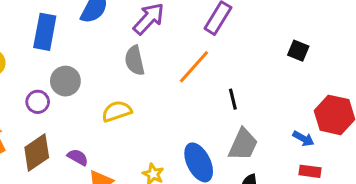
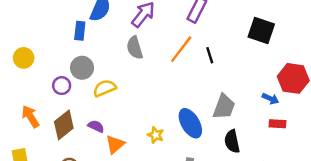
blue rectangle: (45, 32) -> (80, 31), moved, size x0.7
black square: (298, 51) -> (261, 30), size x1.6
black line: (233, 99) -> (210, 55), moved
yellow semicircle: (117, 111) -> (105, 88), moved

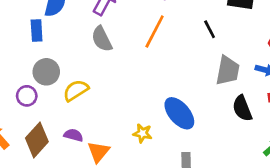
black line: (210, 55) -> (210, 29), moved
gray trapezoid: (224, 107) -> (228, 71), moved
black semicircle: (232, 141) -> (242, 108), moved

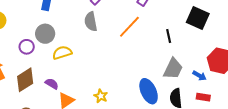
blue ellipse: (179, 113) -> (149, 91), moved

